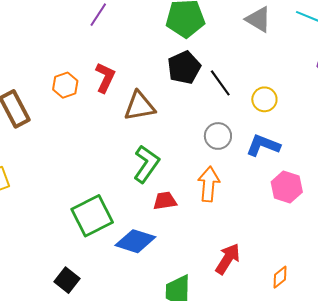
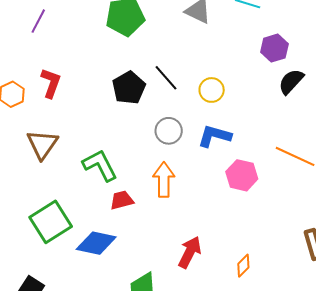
black pentagon: (184, 67) -> (129, 88), moved
brown triangle: (140, 106) -> (42, 144), moved, turned -40
green L-shape: (146, 164) -> (100, 165), turned -57

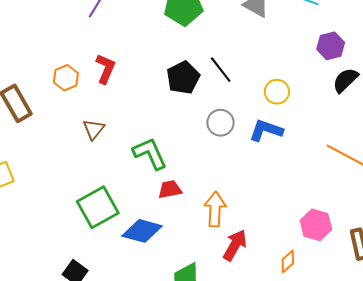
yellow circle: (212, 90) -> (277, 92), moved
brown triangle: (42, 144) -> (94, 129), size x0.7
pink hexagon: (242, 175) -> (316, 225), moved
orange arrow: (164, 180) -> (215, 209), moved

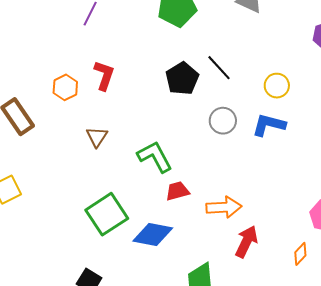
orange arrow: (215, 209) -> (224, 207), turned 88

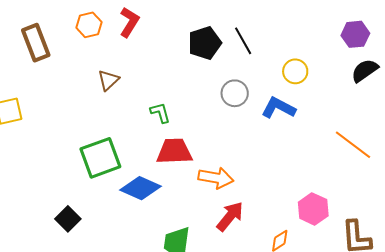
green L-shape: (155, 157) -> (160, 113), size x0.6
red trapezoid: (177, 191) -> (174, 151), size x1.5

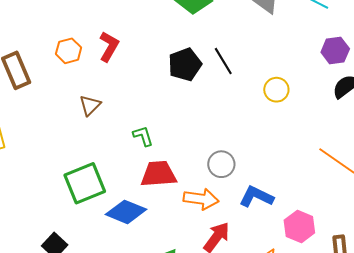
gray circle: (235, 93) -> (221, 164), moved
blue L-shape: (278, 108) -> (256, 197), moved

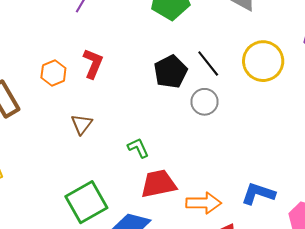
yellow circle: (276, 90) -> (263, 61), moved, size x1.6
gray circle: (221, 164) -> (204, 102), moved

